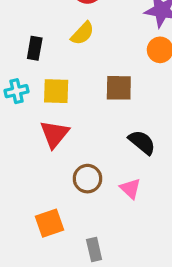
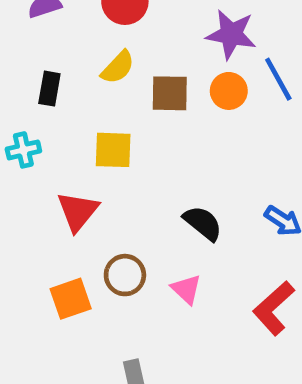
brown square: (119, 88) -> (170, 93), moved
yellow square: (56, 91) -> (113, 150), moved
orange square: (50, 223) -> (71, 299), moved

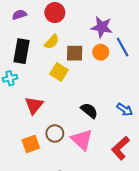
black rectangle: (49, 89) -> (21, 51), size x1.6
yellow square: (113, 150) -> (59, 72), moved, turned 30
pink triangle: (186, 289) -> (82, 140), size x1.6

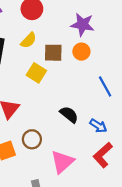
blue line: (123, 47) -> (105, 86), moved
blue arrow: (125, 110) -> (98, 126), moved
pink triangle: (82, 140) -> (62, 162), moved, turned 35

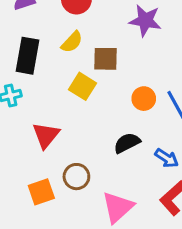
orange circle: (81, 52) -> (144, 99), moved
black semicircle: (69, 115) -> (127, 143), turned -66

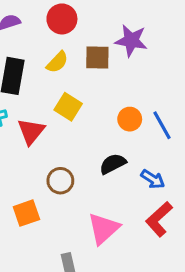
brown square: (106, 59) -> (97, 57), moved
red triangle: (46, 135) -> (31, 131), moved
brown circle: (76, 177) -> (60, 181), moved

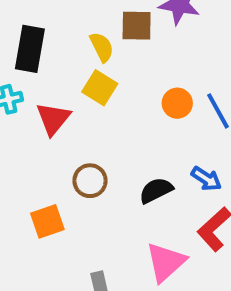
yellow semicircle: (57, 62) -> (102, 47), moved, turned -70
black semicircle: (113, 164) -> (156, 190), moved
pink triangle: (104, 228) -> (166, 262), moved

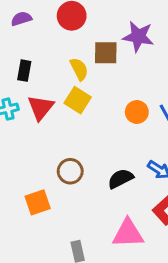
black rectangle: (30, 49) -> (24, 71), size x0.6
red triangle: (53, 119) -> (41, 108), moved
pink triangle: (166, 262) -> (128, 233), turned 40

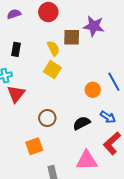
red triangle: (41, 108) -> (16, 94), moved
orange circle: (137, 112) -> (93, 90), moved
orange square: (38, 202) -> (34, 146), moved

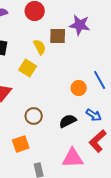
yellow square: (52, 70) -> (28, 68), moved

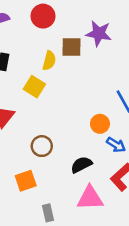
yellow semicircle: (40, 47) -> (49, 61), turned 42
orange circle: (79, 88) -> (100, 124), moved
black semicircle: (68, 121) -> (81, 165), moved

